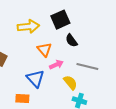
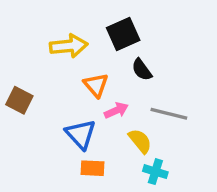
orange rectangle: (22, 99) -> (92, 168), moved

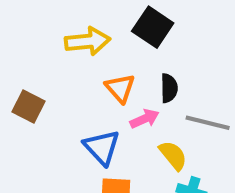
black square: (123, 34) -> (153, 27), turned -32
black semicircle: (142, 70) -> (169, 88), moved, turned -145

